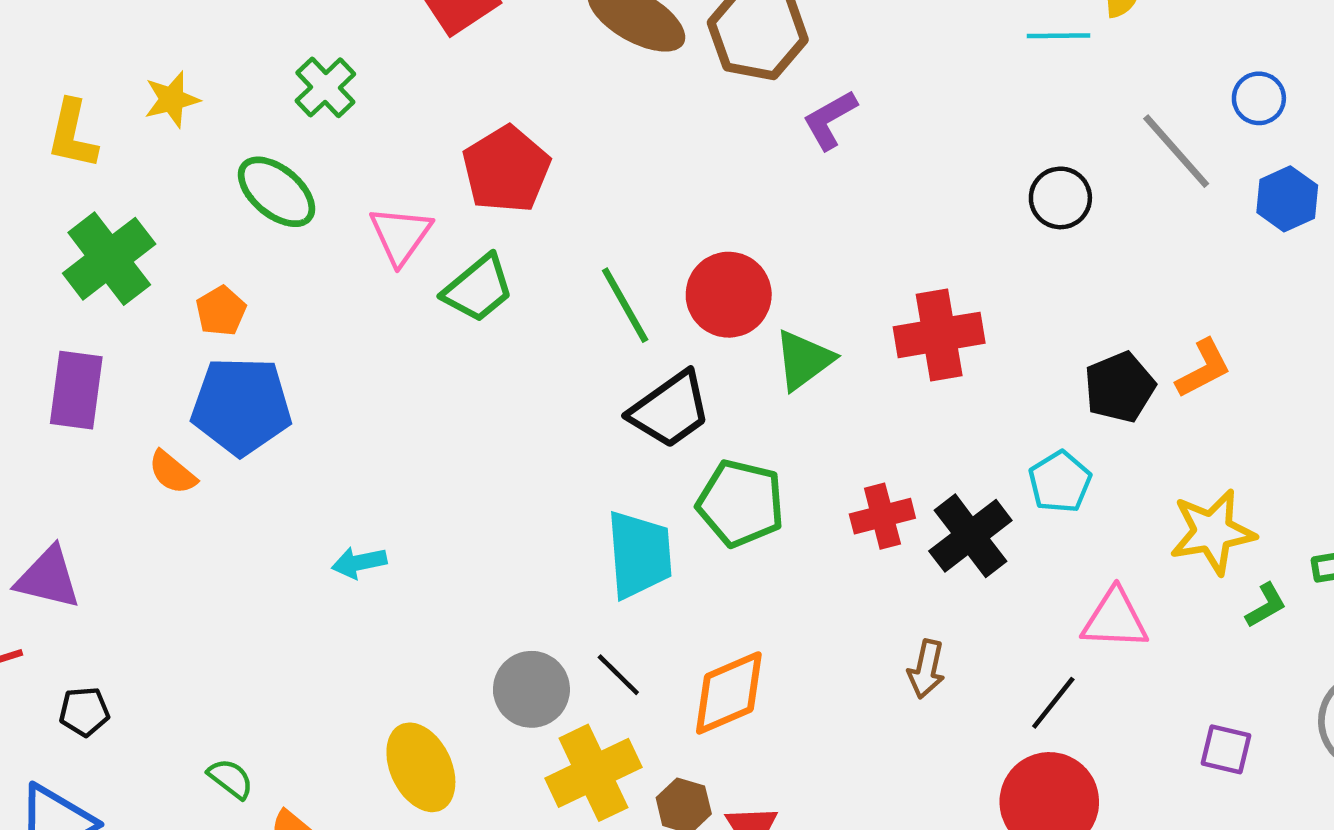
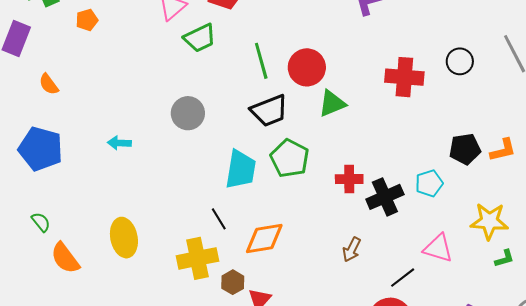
red cross: (939, 335) -> (404, 77), moved
blue pentagon: (241, 406) -> (41, 149), moved
gray circle: (531, 689) -> (188, 113), moved

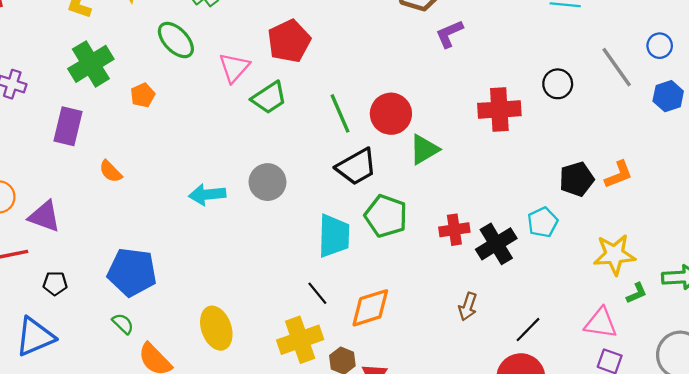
cyan arrow: (119, 143) -> (207, 194), moved, size x1.4
blue pentagon: (41, 149) -> (132, 272), moved
pink triangle: (438, 248) -> (601, 323), moved

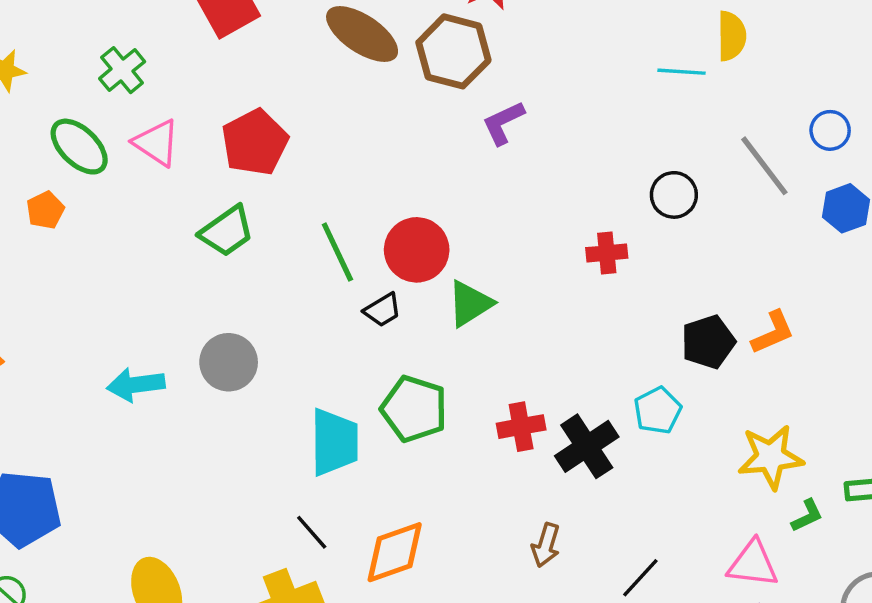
pink triangle: (234, 68) -> (156, 143), moved, turned -36
orange pentagon: (143, 95) -> (45, 210), moved
red cross: (499, 110) -> (607, 253), moved, size x0.6
black trapezoid: (356, 167) -> (383, 310), moved, size x0.6

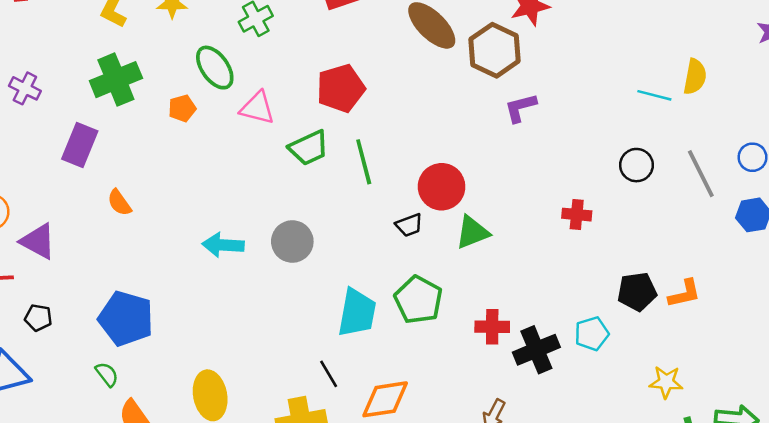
pink triangle: (156, 143) -> (257, 108), moved, turned -30
black circle: (674, 195) -> (637, 165), moved
green line: (337, 252) -> (364, 162), moved
yellow star: (771, 457) -> (666, 382), size x0.7

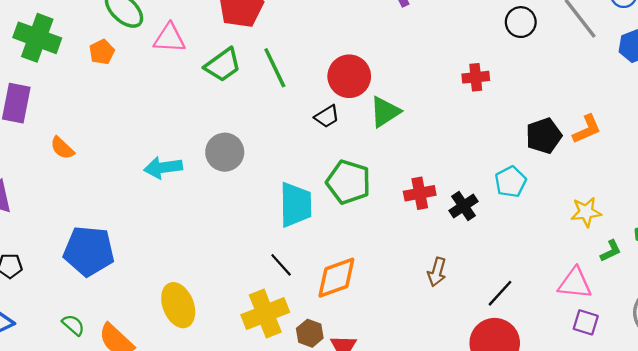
green cross: (116, 80) -> (37, 38), turned -36
black cross: (536, 350) -> (464, 206), size x0.7
green semicircle: (107, 374) -> (73, 325), moved

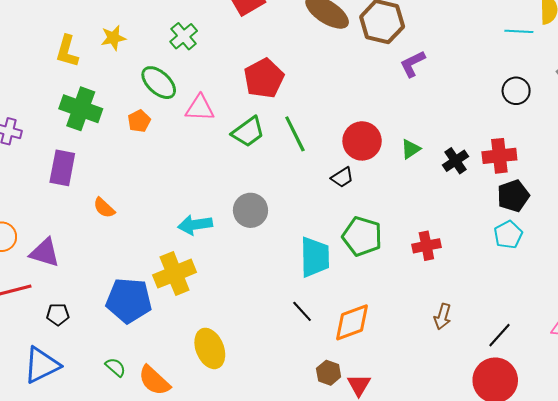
red cross: (476, 77) -> (499, 156), moved, size x1.4
green triangle: (385, 112) -> (411, 149), moved, size x0.7
black pentagon: (544, 136) -> (513, 196), moved
black cross: (464, 206) -> (455, 161), moved
yellow cross: (265, 314) -> (175, 274), moved

